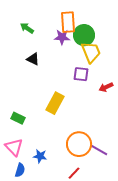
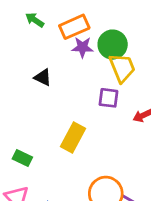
orange rectangle: (68, 22) -> (74, 27), moved, turned 70
green arrow: (27, 28) -> (35, 20), moved

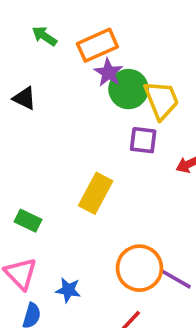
green circle: (113, 45) -> (129, 89), moved
purple star: (83, 47) -> (108, 73), turned 30
black triangle: (43, 77) -> (24, 98), moved

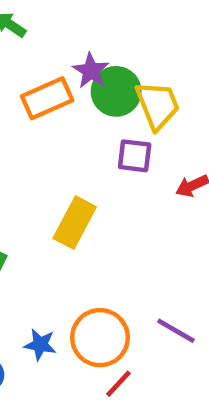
orange rectangle: (97, 45) -> (47, 98), moved
orange circle: (139, 268) -> (100, 338), moved

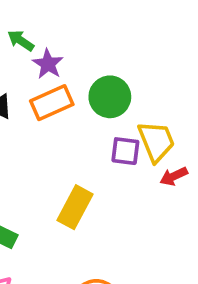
purple star: (91, 71) -> (48, 64), moved
yellow trapezoid: (158, 105) -> (156, 141), moved

